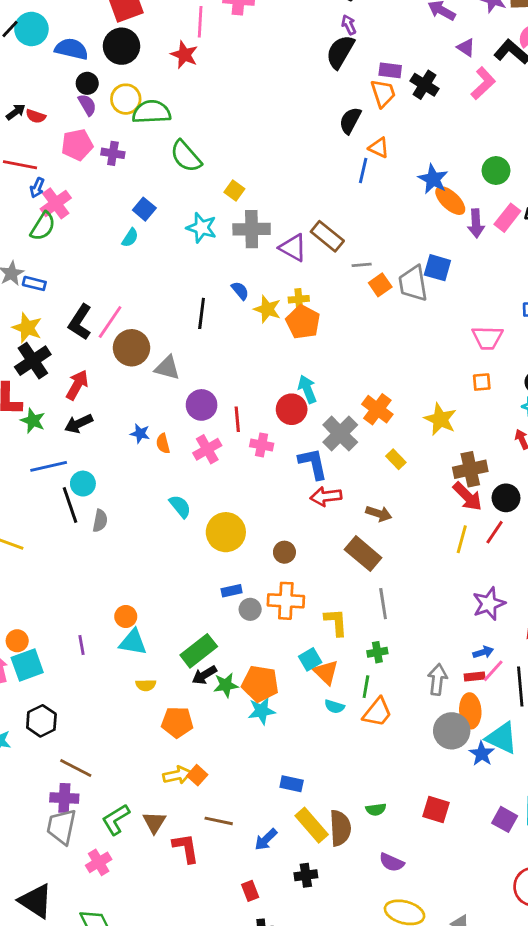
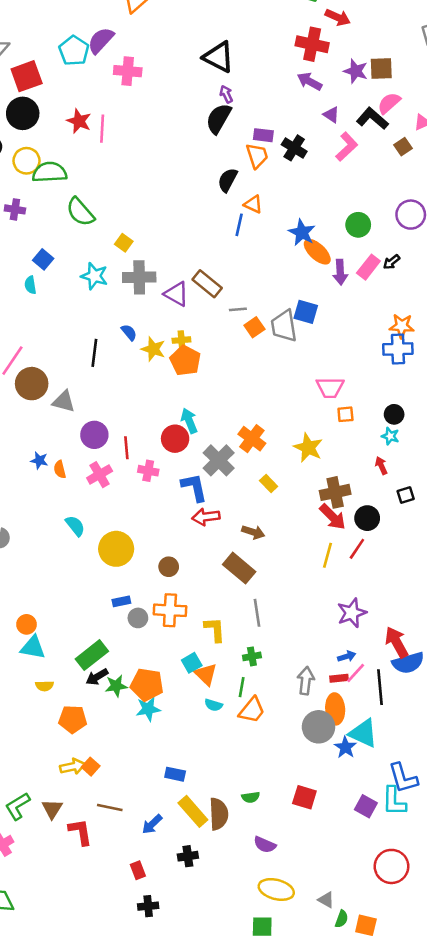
pink line: (200, 22) -> (102, 129), moved
cyan semicircle: (130, 238) -> (30, 285), turned 138
pink trapezoid: (487, 338) -> (330, 387), moved

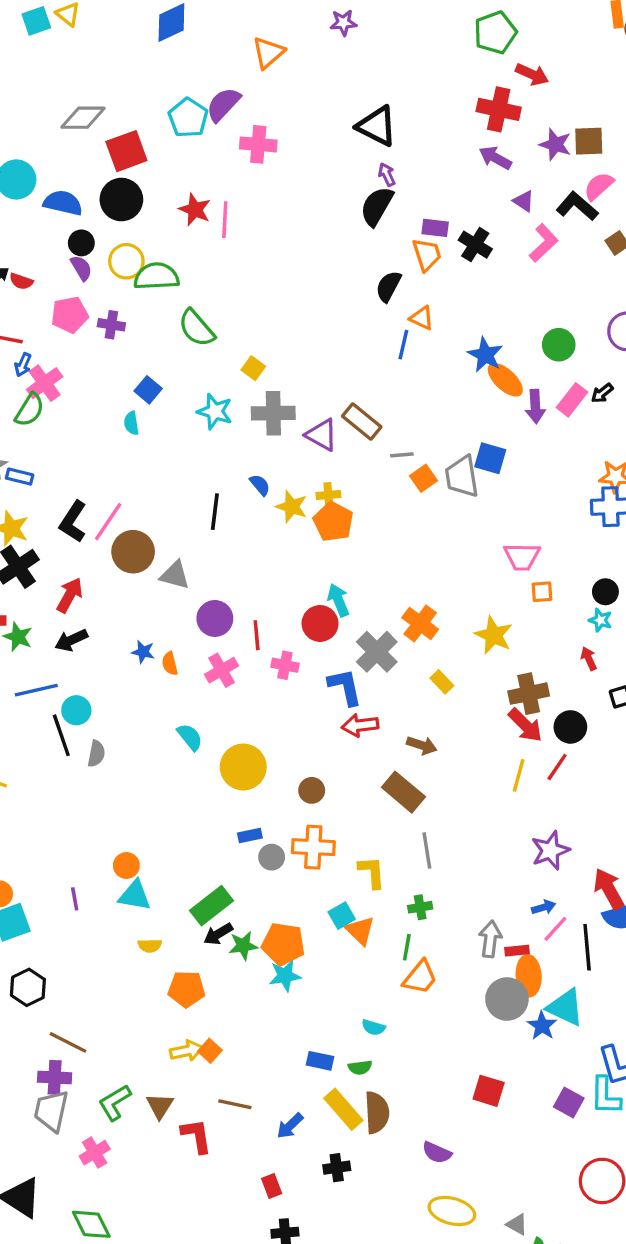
red rectangle: (339, 678) -> (517, 951), moved
cyan semicircle: (213, 705) -> (373, 1027), moved
green semicircle: (251, 797) -> (360, 1067), moved

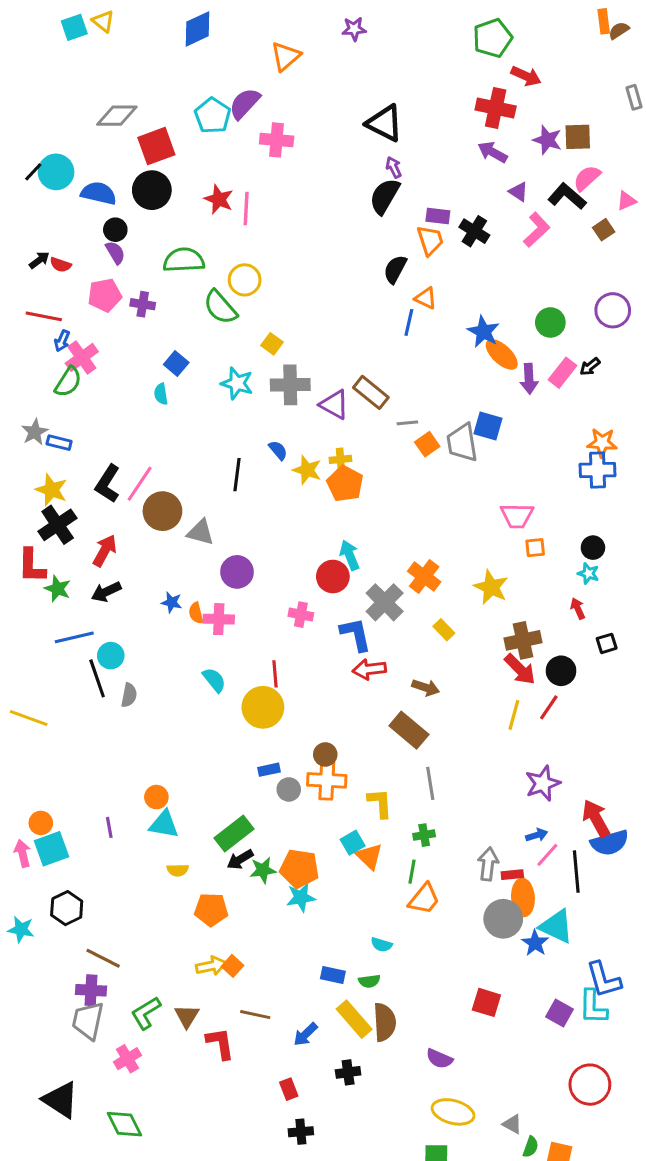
yellow circle: (126, 261) -> (245, 280), moved
red line: (257, 635) -> (275, 674), moved
pink cross: (222, 670) -> (219, 619), moved, turned 32
brown circle: (312, 790) -> (325, 754), moved

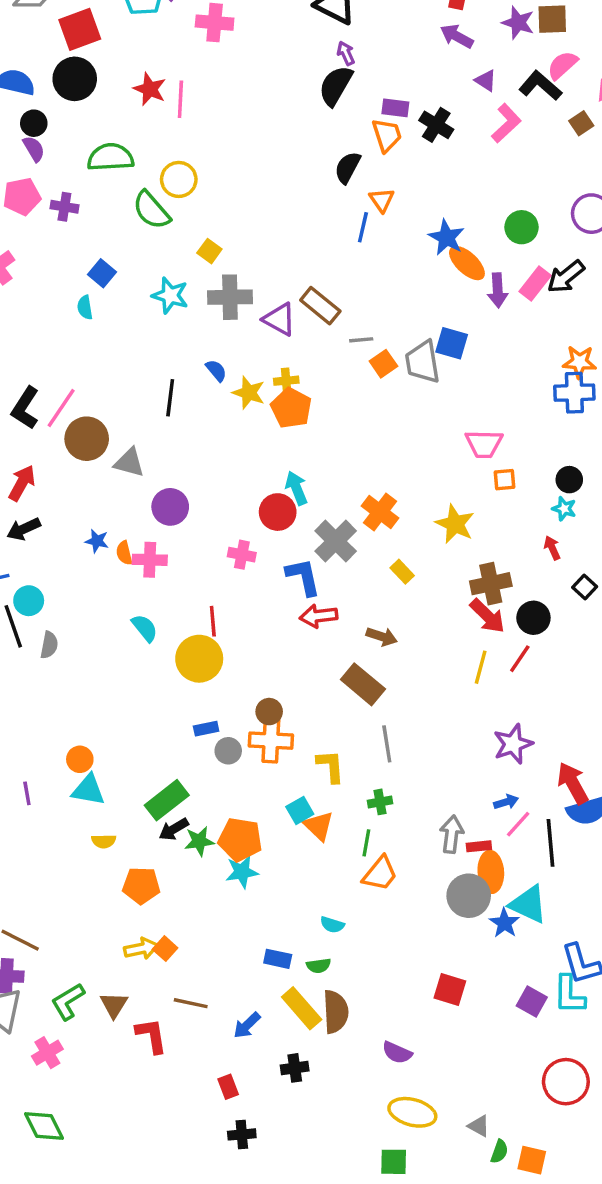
orange triangle: (426, 298) -> (382, 200), turned 30
black arrow: (590, 367) -> (566, 277), size x1.6
black square: (607, 643) -> (585, 587), turned -30

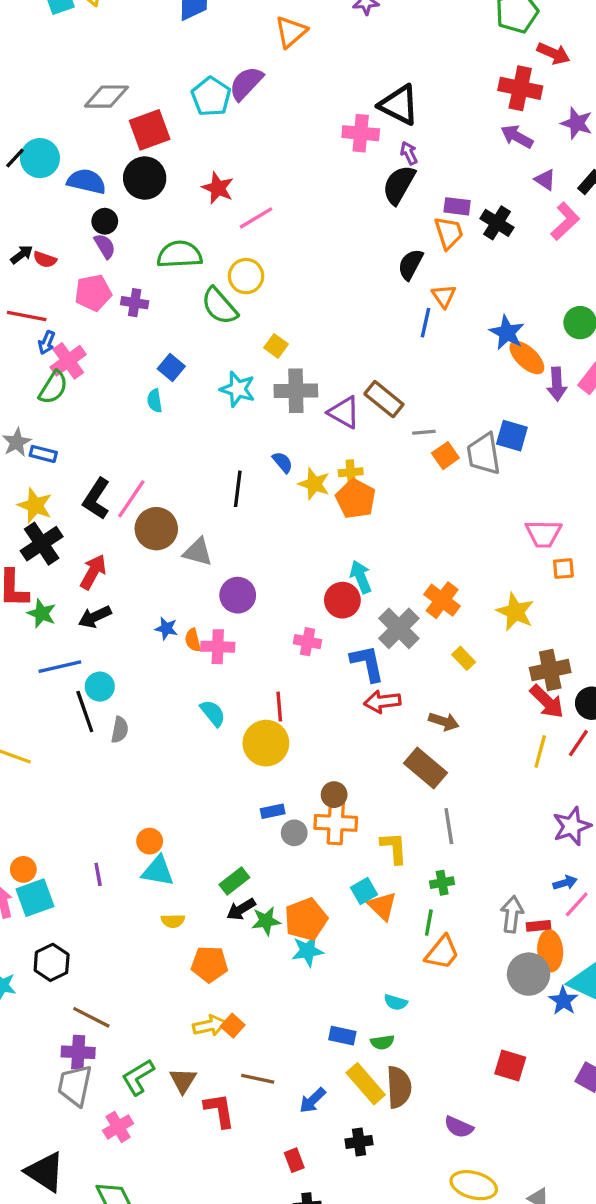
pink cross: (215, 23) -> (361, 133), moved
pink line: (180, 99) -> (256, 218), moved, turned 56
green rectangle: (167, 800) -> (234, 881), size x0.7
orange pentagon: (240, 839) -> (306, 919), turned -30

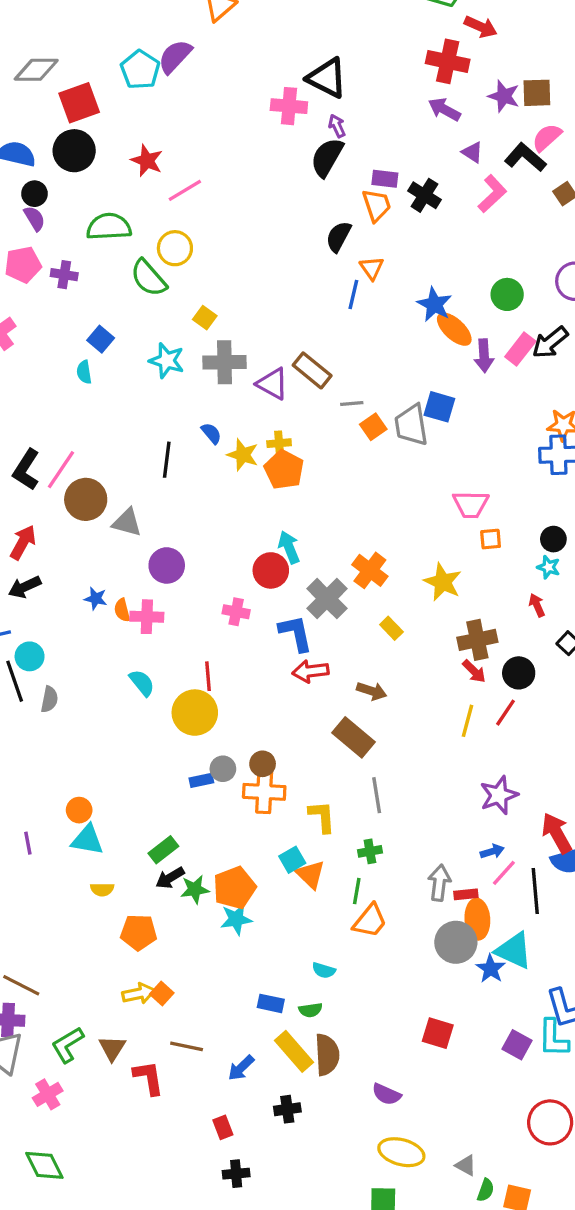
red arrow: (547, 702) -> (474, 671), size x0.7
gray circle: (294, 833) -> (223, 769), moved

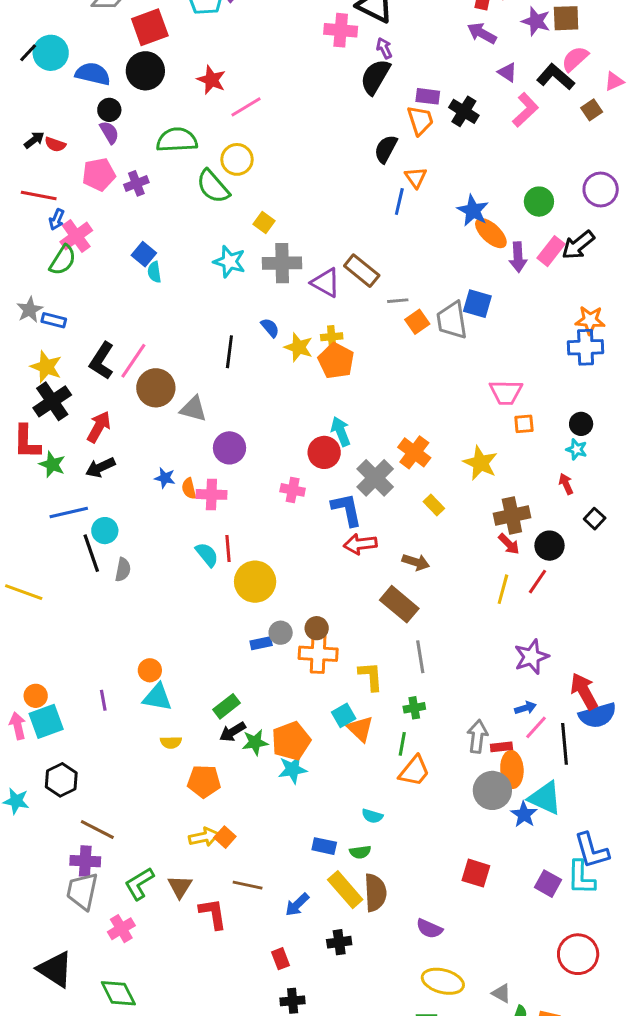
purple cross: (64, 275) -> (136, 183), turned -30
blue square: (101, 339) -> (144, 254), moved
red line: (208, 676) -> (228, 549), moved

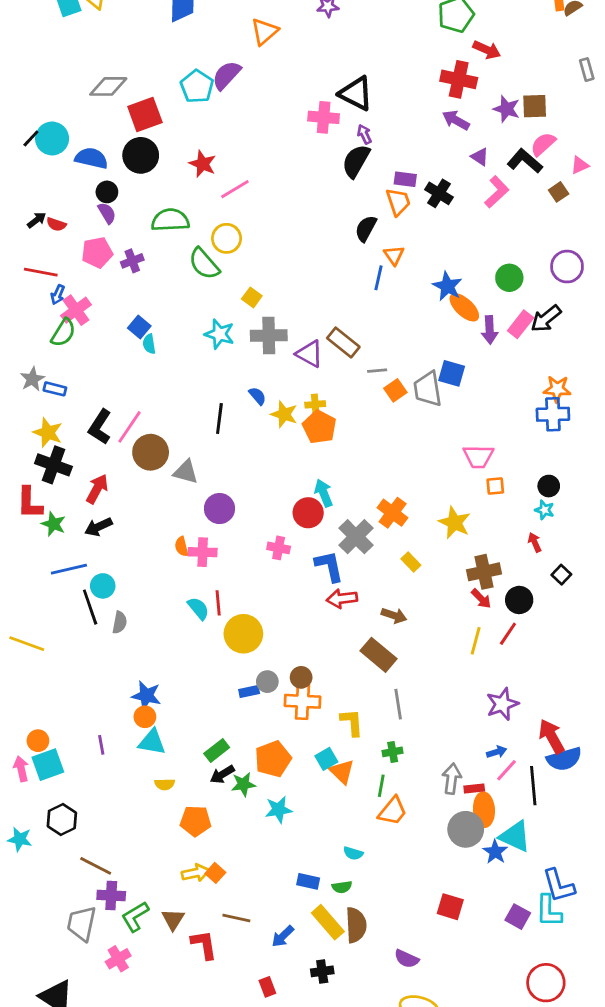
black cross: (52, 401) -> (53, 465), turned -36
blue star: (165, 478) -> (146, 696), moved, size x1.5
orange pentagon: (291, 741) -> (273, 759), moved
purple cross: (85, 861) -> (111, 895), moved

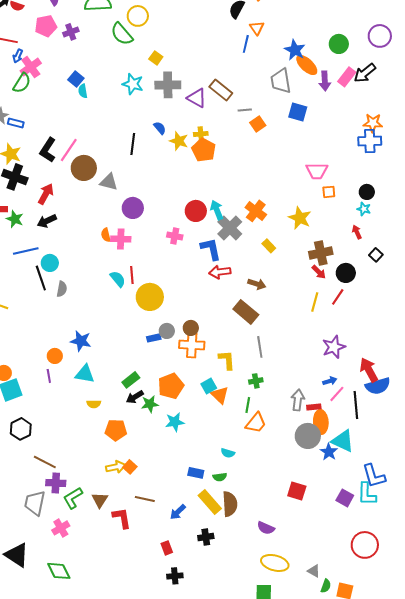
gray trapezoid: (428, 389) -> (281, 81), moved
cyan arrow: (324, 493) -> (217, 210), moved
orange circle: (145, 717) -> (55, 356), moved

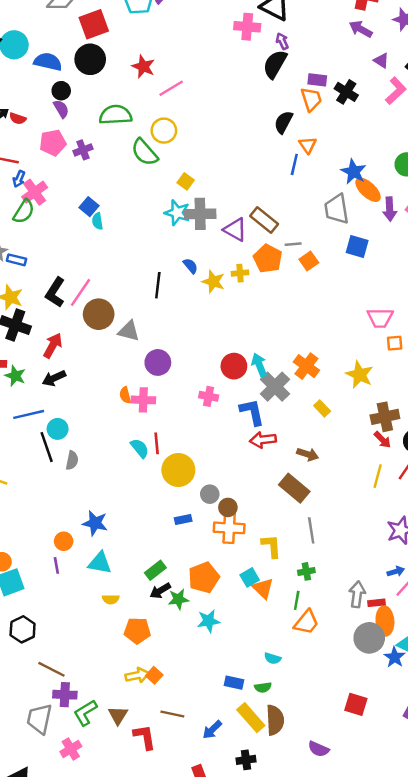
cyan star: (133, 84) -> (177, 213), moved
orange pentagon: (204, 150) -> (268, 259), moved
gray circle: (167, 331) -> (210, 494), moved

